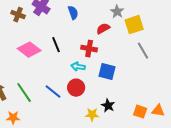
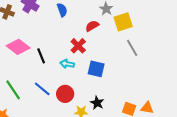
black line: (56, 45) -> (41, 56), moved
red cross: (89, 49) -> (78, 46), turned 35
red circle: (76, 88) -> (65, 94), moved

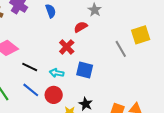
yellow square: (123, 22) -> (141, 35), moved
black line: (41, 56) -> (30, 67), moved, turned -42
cyan arrow: (67, 64) -> (57, 73), moved

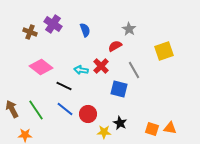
yellow square: (141, 35) -> (164, 51), moved
gray line: (121, 49) -> (134, 70), moved
cyan arrow: (57, 73) -> (81, 70), moved

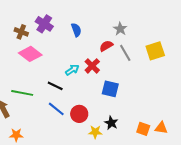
pink diamond: (41, 67) -> (30, 54), moved
cyan arrow: (81, 70) -> (72, 70), turned 136
gray line: (134, 70) -> (125, 53), moved
green line: (36, 110) -> (22, 93), moved, turned -45

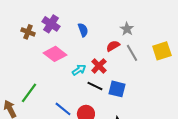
pink diamond: (30, 54) -> (55, 54), moved
black line: (55, 86) -> (95, 86), moved
green line: (22, 93) -> (29, 93), turned -65

